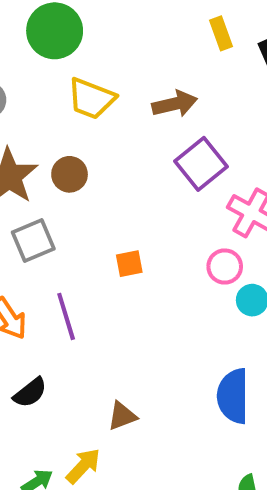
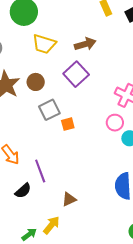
purple square: (201, 164) -> (76, 74), moved
gray square: (33, 240) -> (49, 110), moved
purple line: (66, 316) -> (40, 171), moved

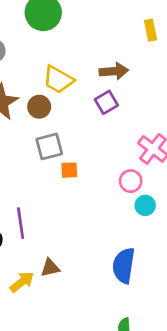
yellow trapezoid: (44, 44) -> (58, 80), moved
purple square: (76, 74) -> (106, 102), moved, size x0.7
yellow arrow: (51, 225) -> (22, 282), moved

